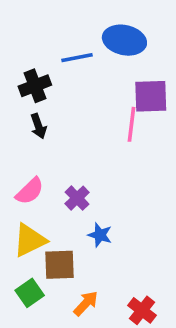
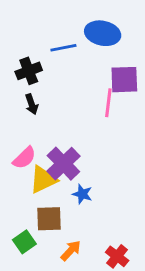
purple cross: (77, 198) -> (63, 164), size x1.6
yellow triangle: (30, 240) -> (43, 180), moved

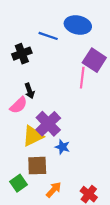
blue line: (63, 48) -> (48, 36), turned 30
purple square: (124, 80) -> (94, 60), turned 35
black arrow: (32, 104) -> (29, 91), moved
pink semicircle: (24, 158) -> (19, 105), moved

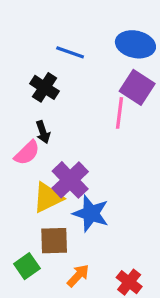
blue ellipse: (78, 25) -> (135, 44), moved
black cross: (22, 54) -> (45, 87), moved, turned -36
blue star: (62, 147) -> (91, 213), size x1.6

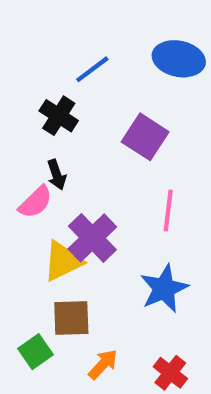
blue line: (70, 52) -> (92, 69), turned -56
purple square: (137, 87) -> (145, 137), moved
pink line: (120, 113) -> (168, 211), moved
blue star: (91, 213) -> (164, 288), moved, turned 30

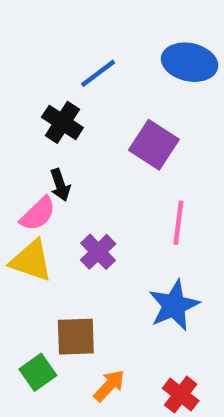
purple cross: (92, 238) -> (98, 252), size x0.7
yellow triangle: (63, 261) -> (31, 261), moved, turned 45

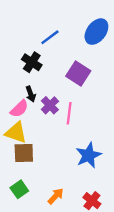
blue ellipse: (190, 62) -> (96, 32), turned -65
pink line: (178, 223) -> (69, 113), moved
purple cross: (98, 252) -> (50, 105), moved
brown square: (76, 337) -> (24, 153), moved

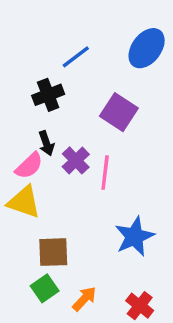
black cross: (32, 62) -> (48, 95), turned 36
brown square: (24, 153) -> (53, 252), moved
green square: (19, 189) -> (45, 288), moved

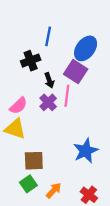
blue ellipse: (147, 48) -> (86, 48), moved
blue line: (76, 57) -> (48, 36), turned -42
black arrow: (46, 143) -> (49, 80), moved
pink line: (105, 173) -> (67, 96), moved

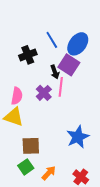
blue line: (48, 36) -> (52, 40), moved, turned -42
black arrow: (49, 80) -> (55, 72), moved
pink semicircle: (18, 106) -> (17, 96), turned -36

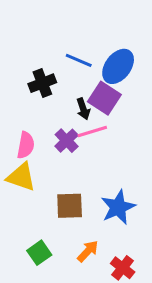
blue line: (52, 40) -> (79, 60), turned -36
pink line: (61, 87) -> (92, 132), turned 66
brown square: (31, 146) -> (70, 206), moved
orange arrow: (49, 173) -> (88, 251), moved

